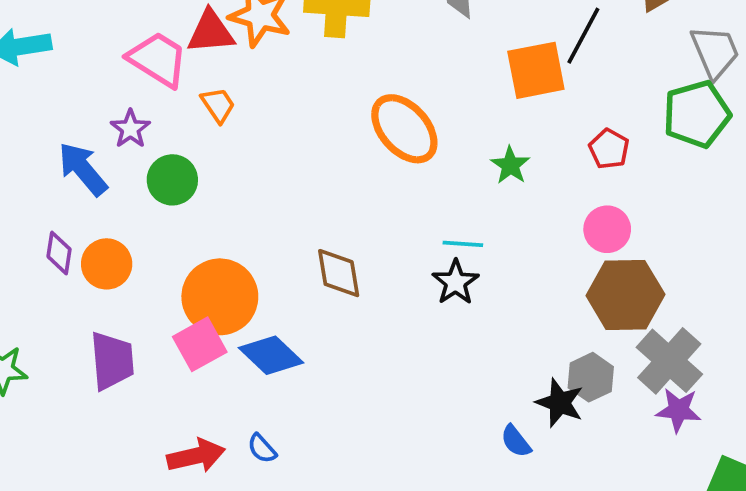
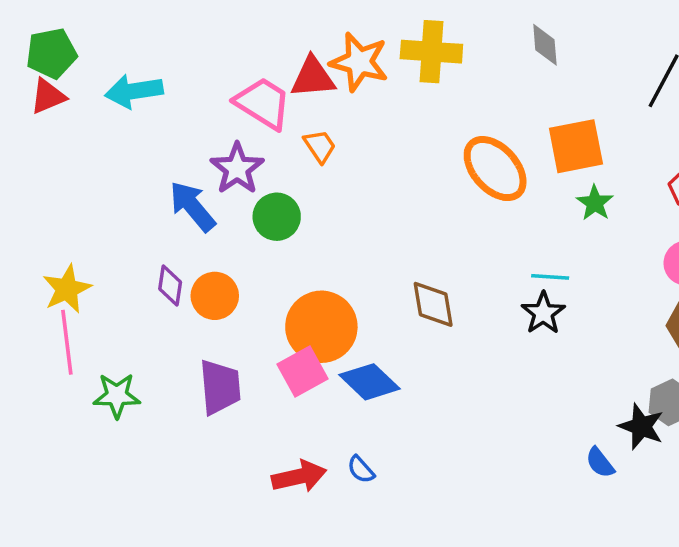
orange square: (536, 70) -> (576, 146), moved
purple star: (130, 129) -> (237, 169), size x1.4

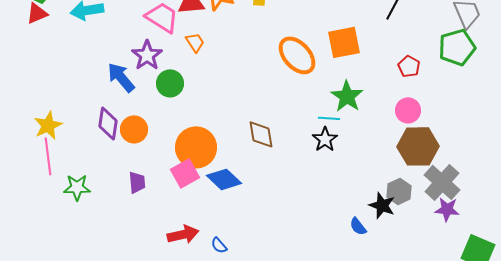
green star: (595, 203) -> (347, 96), moved, size x1.5
purple diamond: (170, 285) -> (108, 123), size x1.4
purple trapezoid: (220, 387) -> (137, 182), size x0.7
blue semicircle: (361, 470) -> (219, 245), moved

